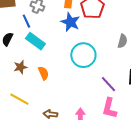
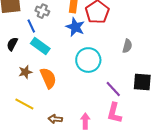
orange semicircle: (43, 73) -> (48, 78), size x1.5

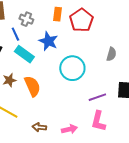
blue star: (75, 27) -> (48, 41), moved
purple line: (113, 89) -> (97, 97), turned -66
pink arrow: (85, 121) -> (69, 129), turned 77

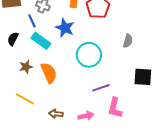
purple line: (97, 97) -> (101, 88), moved

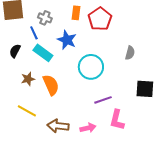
brown arrow: (56, 114) -> (58, 126), size x1.5

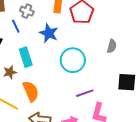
cyan rectangle: (43, 53) -> (26, 57), moved, turned 36
orange semicircle: (51, 85) -> (31, 91), moved

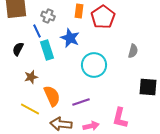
cyan rectangle: (26, 57) -> (47, 50), moved
purple line: (85, 93) -> (81, 102), moved

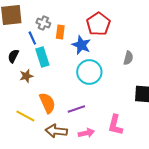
orange rectangle: (79, 11) -> (60, 32), moved
blue star: (70, 38) -> (81, 45), moved
brown star: (31, 77) -> (26, 76), moved

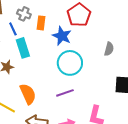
purple line: (76, 109) -> (65, 93), moved

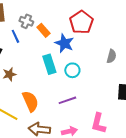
orange rectangle: (41, 23) -> (43, 30), turned -48
cyan rectangle: (23, 48) -> (49, 64), moved
cyan circle: (70, 63) -> (72, 70), size x0.6

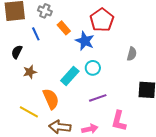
gray cross: (26, 21) -> (45, 11), moved
cyan rectangle: (49, 64) -> (70, 76), moved, turned 60
purple line: (67, 100) -> (98, 98), moved

